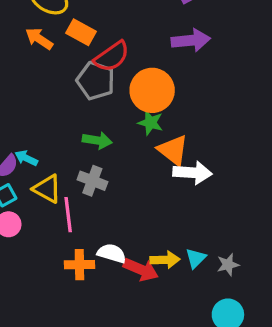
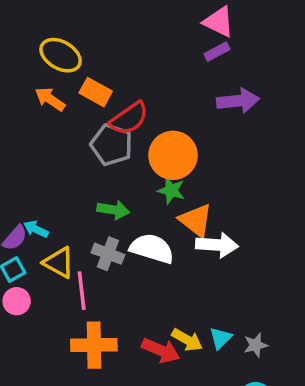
purple arrow: (191, 40) -> (238, 101), moved
white semicircle: (112, 253) -> (152, 248), moved, size x1.4
yellow arrow: (165, 260) -> (187, 340), turned 32
orange cross: (79, 265) -> (94, 345), size x1.4

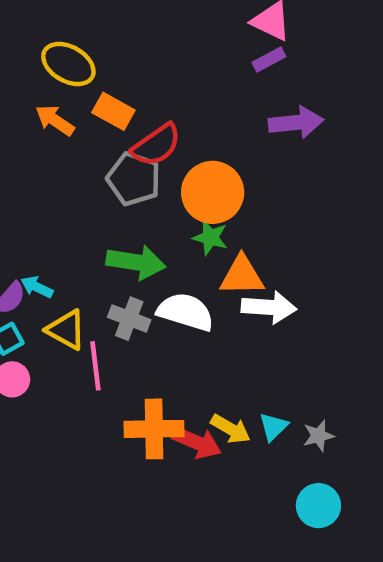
green arrow: (113, 210) -> (136, 262), size x1.4
orange triangle: (196, 220) -> (242, 276), turned -39
orange cross: (94, 345) -> (154, 429), moved

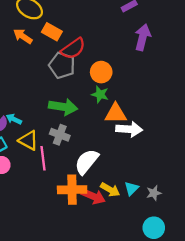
purple arrow: (296, 123) -> (143, 37), turned -70
orange circle: (213, 192) -> (101, 72), size x0.7
white semicircle: (186, 312) -> (87, 162), moved, turned -68

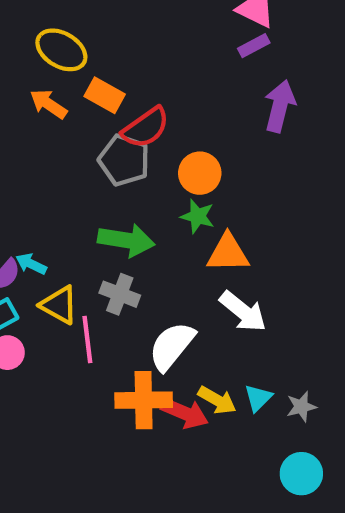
white arrow: (129, 129) -> (243, 311), moved, turned 35

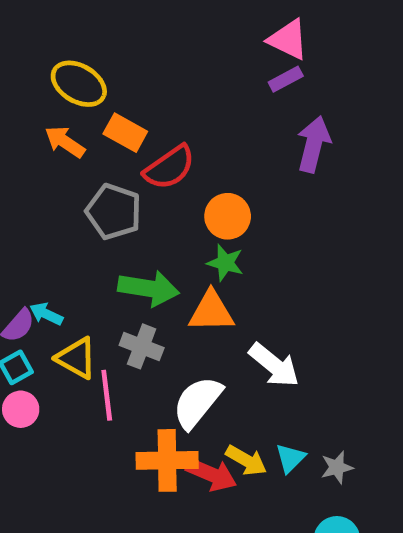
gray pentagon: (124, 160) -> (114, 212), moved
orange triangle: (228, 253) -> (211, 312), moved

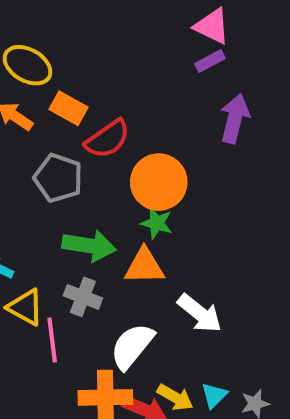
orange circle: (228, 216) -> (159, 182), size x1.4

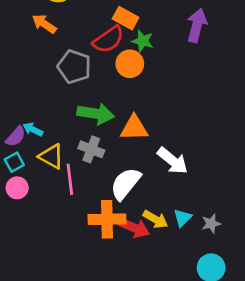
orange rectangle: (69, 108) -> (126, 18), moved
orange circle: (159, 182) -> (130, 64), moved, size x0.7
green star: (157, 223) -> (143, 41), moved

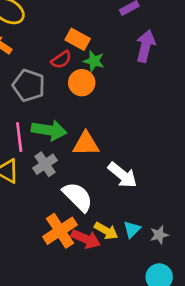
red semicircle: (108, 40) -> (61, 60), size x0.7
gray cross: (91, 149) -> (45, 164), turned 35
pink line: (70, 179) -> (19, 137), moved
white semicircle: (126, 184) -> (78, 197), turned 96
orange cross: (107, 219) -> (60, 231), turned -32

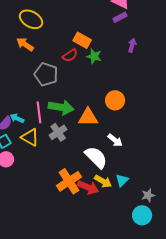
purple arrow: (146, 46) -> (132, 45), size x0.6
orange circle: (82, 83) -> (115, 100), moved
white arrow: (122, 175) -> (115, 140), size x0.7
white semicircle: (78, 197) -> (96, 157), moved
gray star: (159, 235) -> (148, 195), moved

